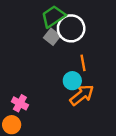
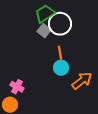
orange line: (83, 63) -> (60, 53), moved
orange arrow: (82, 95) -> (82, 81), moved

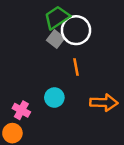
cyan circle: (61, 68) -> (54, 98), moved
orange arrow: (82, 81) -> (104, 103), turned 40

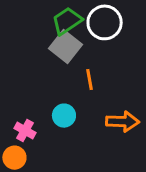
white circle: (76, 30) -> (105, 22), moved
gray square: (56, 39) -> (65, 47), size x1.5

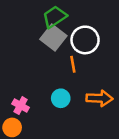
white circle: (105, 22) -> (85, 40), moved
cyan circle: (64, 116) -> (61, 98), moved

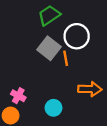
gray square: (53, 38) -> (49, 48), moved
cyan circle: (61, 98) -> (54, 108), moved

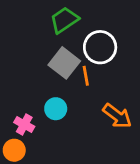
orange arrow: (90, 89) -> (117, 116), turned 35
cyan circle: (54, 108) -> (56, 109), moved

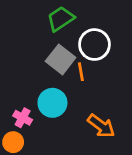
cyan circle: (56, 109) -> (52, 103), size x1.4
orange arrow: (117, 116) -> (101, 126), moved

